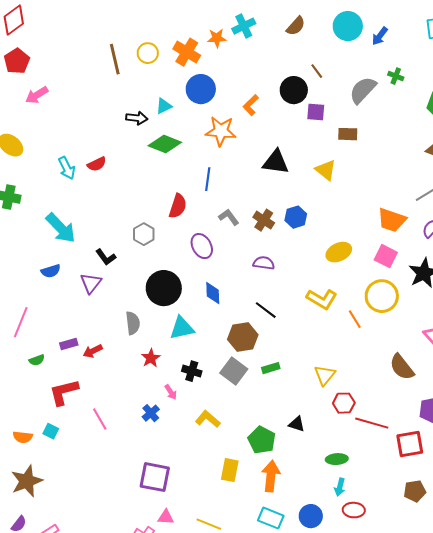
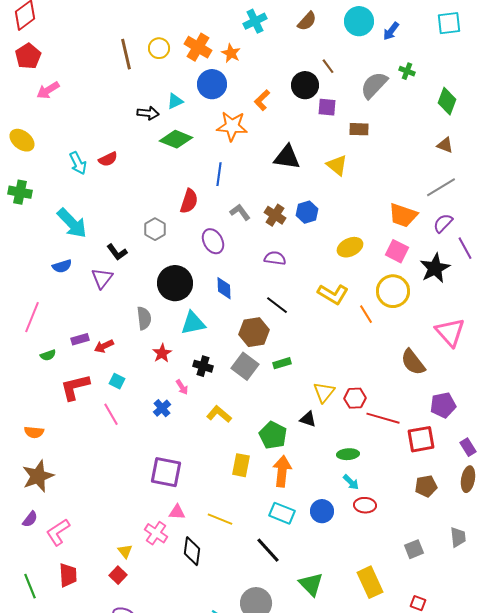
orange star: (217, 38) -> (231, 53), moved, turned 30
yellow triangle: (325, 375) -> (324, 392), moved
cyan square: (51, 431) -> (117, 381), moved
cyan arrow: (340, 487) -> (351, 482), turned -60

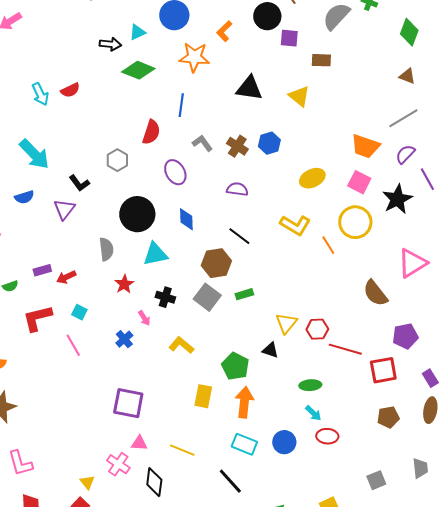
pink triangle: (450, 332) -> (412, 263), turned 40
pink L-shape: (58, 532) -> (20, 463), turned -72

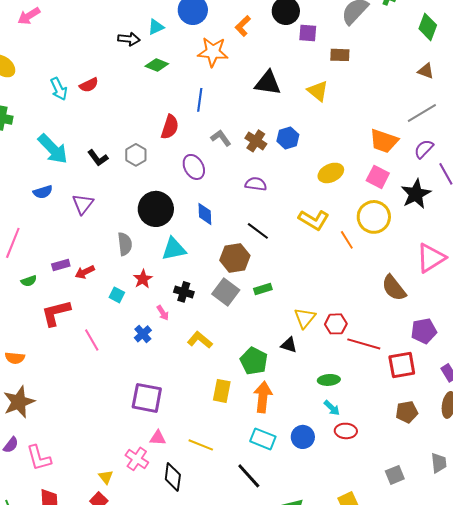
green diamond: (138, 70) -> (157, 65), size x0.7
black L-shape: (79, 183) -> (98, 158), moved
cyan square: (79, 312) -> (117, 295), moved

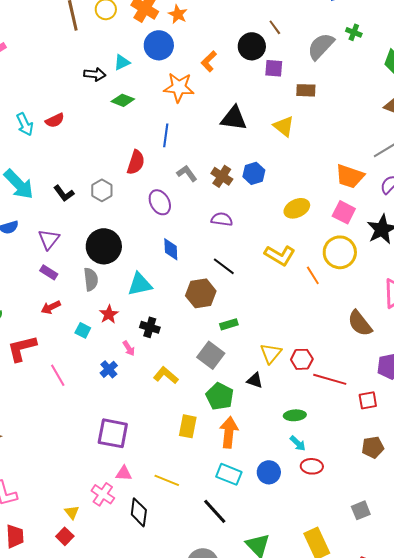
black circle: (156, 209) -> (104, 246), moved
purple rectangle: (61, 265) -> (49, 272), moved, turned 48
gray square: (226, 292) -> (211, 355), moved
red square: (402, 365) -> (368, 400), size x0.7

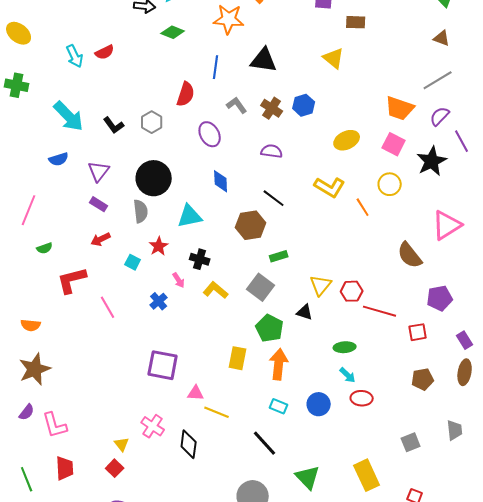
black triangle: (234, 118) -> (264, 60), moved
yellow circle: (340, 252) -> (390, 184), size x0.7
yellow L-shape: (166, 375) -> (216, 290), moved
pink triangle: (124, 473) -> (196, 393), moved
cyan rectangle: (229, 474) -> (279, 406), size x0.7

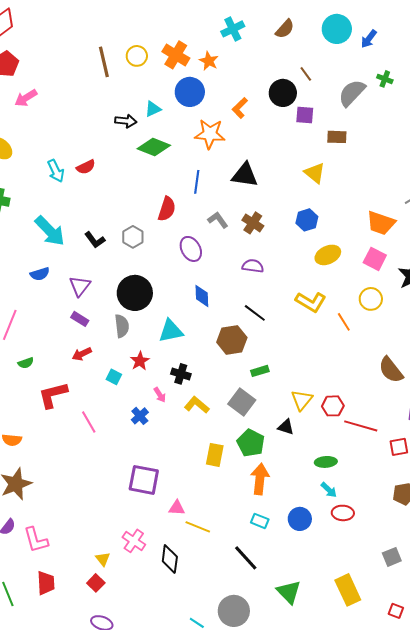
green diamond: (173, 32) -> (154, 147), size x1.4
blue hexagon: (304, 105) -> (307, 220), moved
yellow rectangle: (238, 358) -> (215, 455), moved

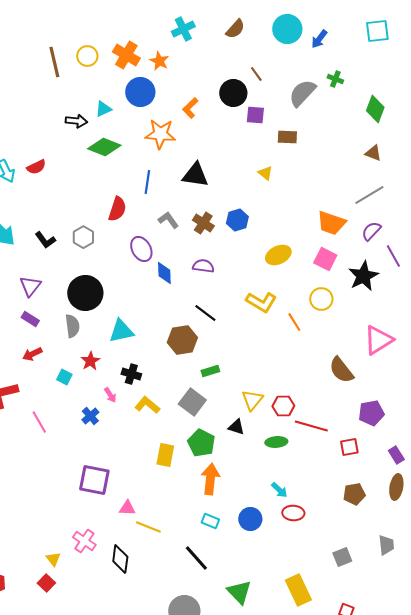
yellow triangle: (315, 173) -> (265, 173), size x0.7
blue hexagon: (307, 220) -> (237, 220), moved
blue diamond: (202, 296) -> (164, 273), moved
green ellipse: (326, 462) -> (276, 442), moved

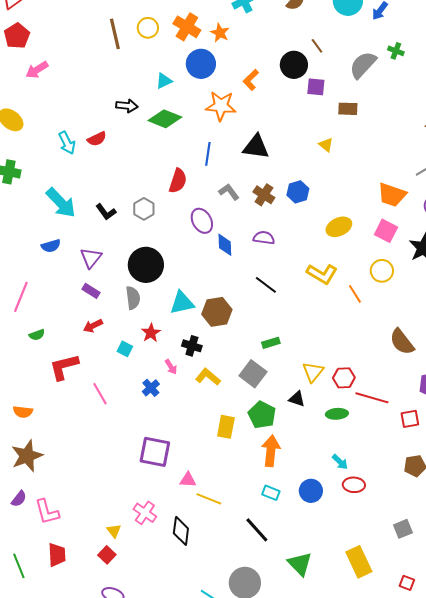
black arrow: (76, 121) -> (127, 106), moved
brown hexagon: (182, 340) -> (217, 312), moved

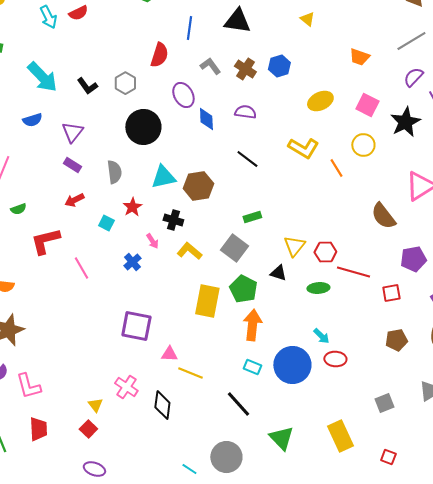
orange trapezoid: (392, 195) -> (359, 57), moved, size x0.7
black circle: (146, 265) -> (143, 127), moved
yellow rectangle: (226, 427) -> (207, 301), size x1.4
blue circle: (311, 491) -> (292, 365), size x1.6

